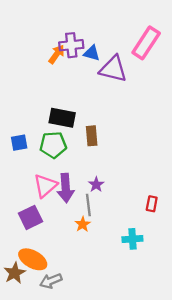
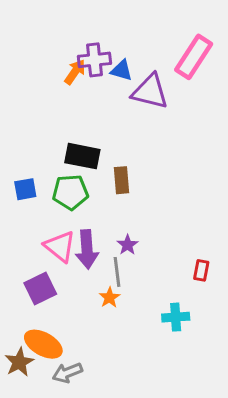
pink triangle: (45, 186) -> (60, 246), turned -40

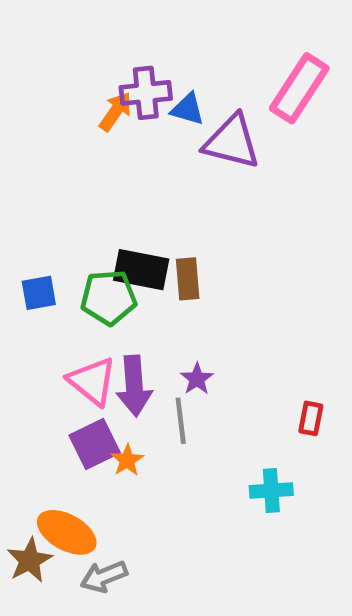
black rectangle: (82, 156) -> (141, 270), moved
purple square: (40, 288) -> (95, 444), moved
orange star: (109, 297) -> (127, 460), moved

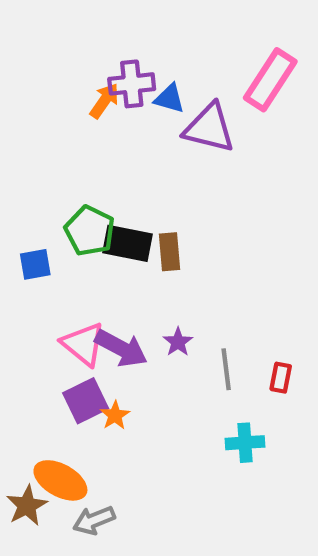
green pentagon: (109, 298) -> (90, 231), moved, turned 30
purple arrow: (134, 386) -> (121, 348), turned -58
gray line: (181, 421) -> (226, 369), moved

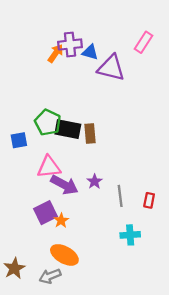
pink rectangle: (270, 80) -> (144, 42), size x0.7
pink triangle: (83, 344) -> (49, 167), moved, turned -45
orange ellipse: (60, 480) -> (64, 255), moved

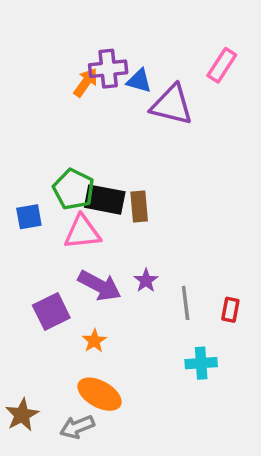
pink triangle: (49, 167) -> (82, 232), moved
purple square: (46, 213) -> (51, 311), moved

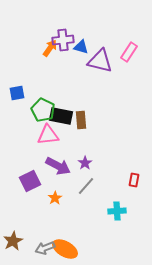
pink rectangle: (222, 65) -> (129, 52), moved
blue square: (29, 217) -> (17, 93), moved
gray line: (186, 303) -> (86, 186), moved, turned 48
orange ellipse: (100, 394) -> (65, 249), moved

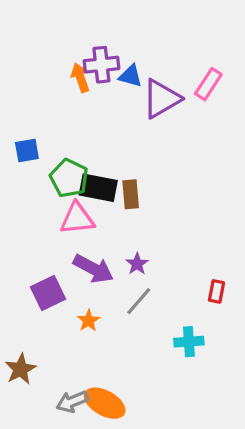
orange arrow: (50, 48) -> (80, 78), turned -54
purple triangle: (100, 61) -> (161, 99), turned -44
brown star: (13, 241) -> (20, 369), moved

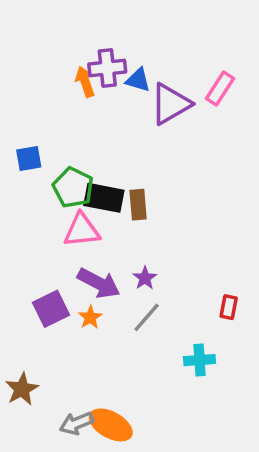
orange star: (88, 321) -> (90, 317), moved

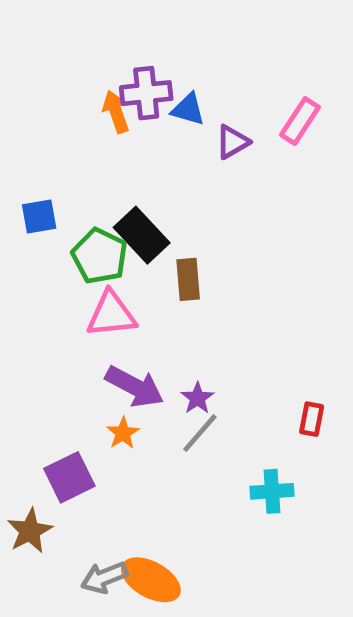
purple triangle: (170, 104) -> (232, 142), size x0.6
black rectangle: (104, 198) -> (142, 235), moved, turned 36
purple star: (145, 278) -> (197, 398), moved
purple square: (51, 309) -> (69, 477), moved

